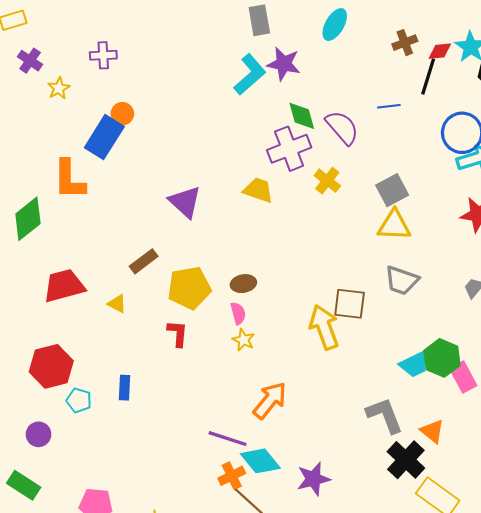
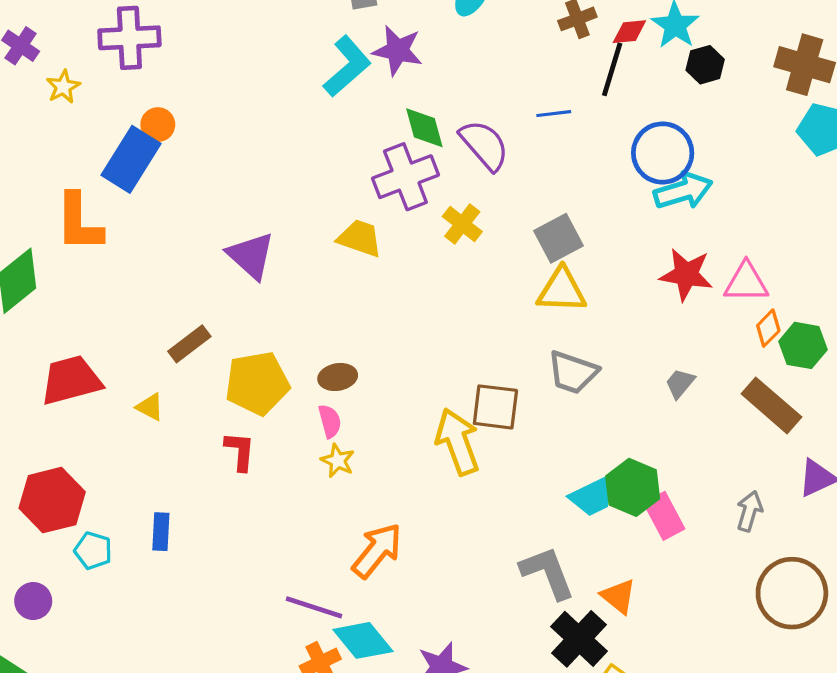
purple cross: (103, 55) -> (129, 38), size x1.5

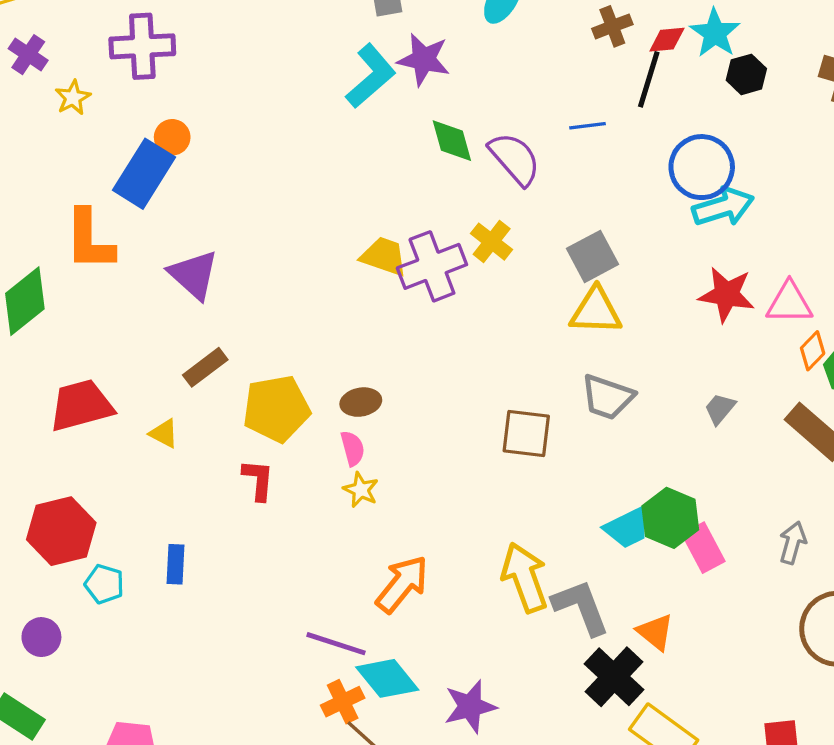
purple cross: (405, 177) -> (432, 266), moved
purple triangle: (251, 256) -> (194, 275), moved
yellow arrow: (458, 442) -> (525, 577), moved

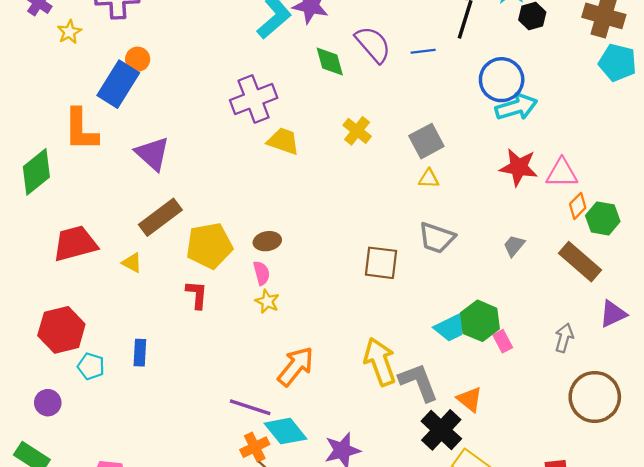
purple semicircle: (515, 159) -> (373, 44), moved
purple cross: (432, 266) -> (254, 99), moved
yellow triangle: (596, 311) -> (429, 179), size x0.6
brown rectangle: (205, 367) -> (160, 217), size x1.4
pink rectangle: (703, 548) -> (503, 341), size x0.7

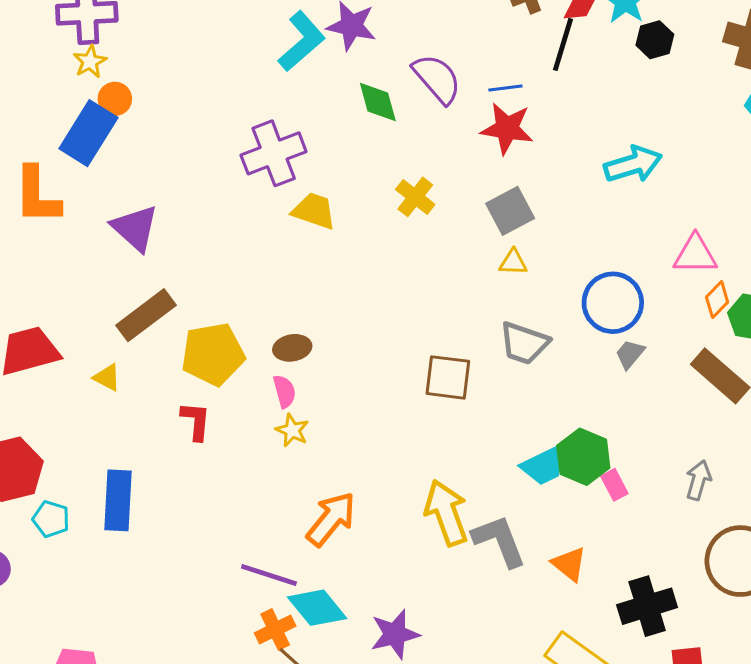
yellow star: (69, 32) -> (90, 62), moved
blue circle: (502, 80) -> (613, 303), moved
red star: (519, 167) -> (507, 128), moved
blue rectangle: (140, 353) -> (118, 500), size x1.6
black cross: (441, 430) -> (647, 606), moved, turned 30

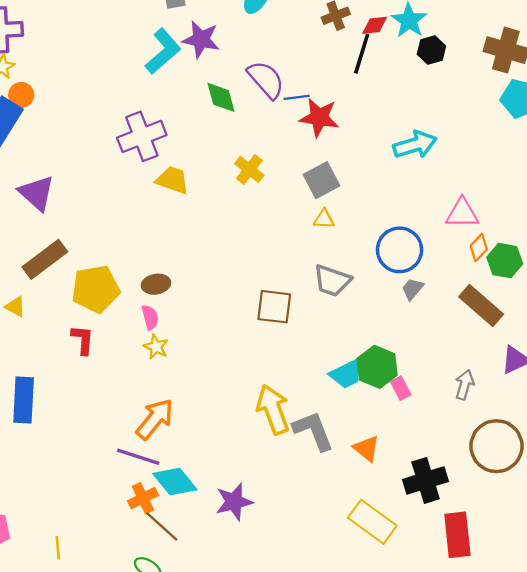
blue line: (505, 88) -> (297, 97), moved
orange arrow: (331, 519) -> (155, 419), moved

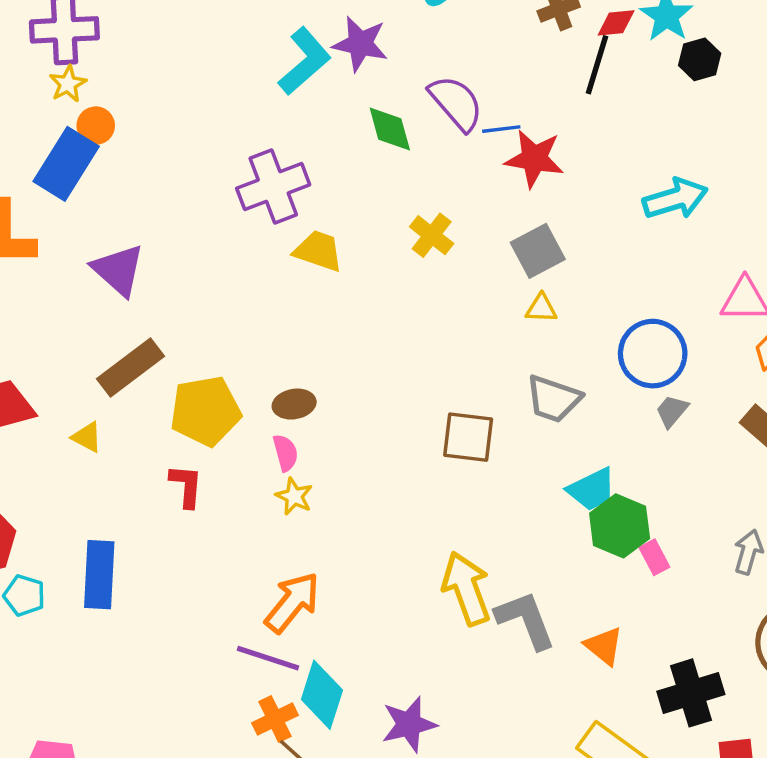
cyan trapezoid: (346, 374) -> (592, 489), moved
cyan diamond: (175, 482) -> (322, 695), turned 57

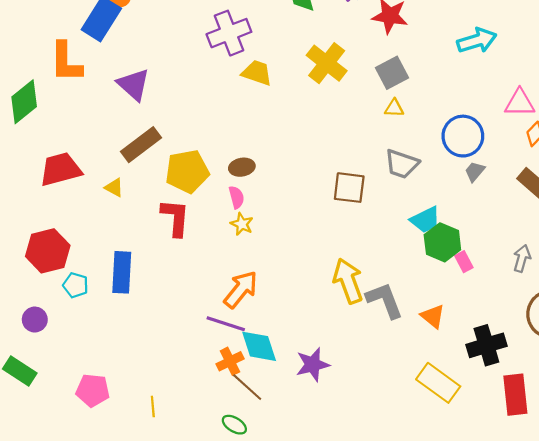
yellow cross: (432, 235) -> (327, 63), size x1.5
red L-shape: (186, 486) -> (175, 218), size x1.4
cyan diamond: (322, 695) -> (259, 346), turned -36

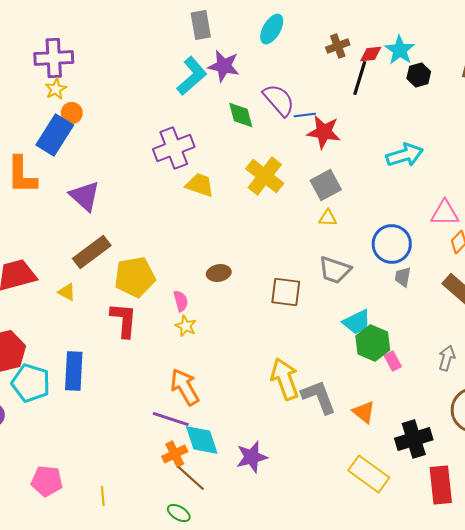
brown ellipse: (242, 167) -> (219, 273), moved
gray trapezoid: (475, 171) -> (403, 277), turned -30
cyan pentagon: (76, 285) -> (31, 383), size x1.6
orange arrow: (241, 289) -> (185, 387), turned -69

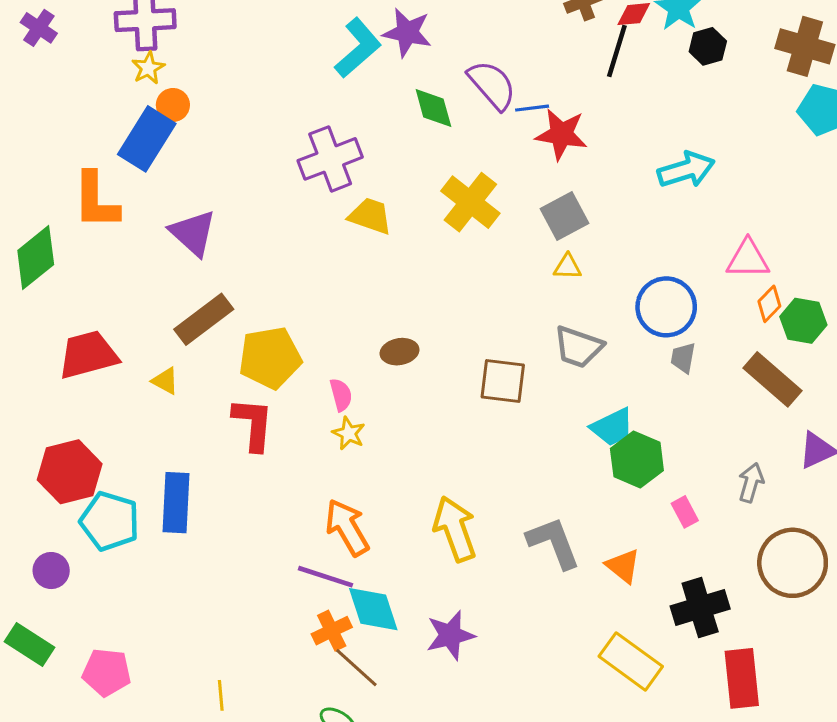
pink rectangle: (393, 361) -> (685, 512), moved
yellow arrow: (285, 379) -> (455, 529), moved
pink pentagon: (47, 481) -> (107, 672), moved

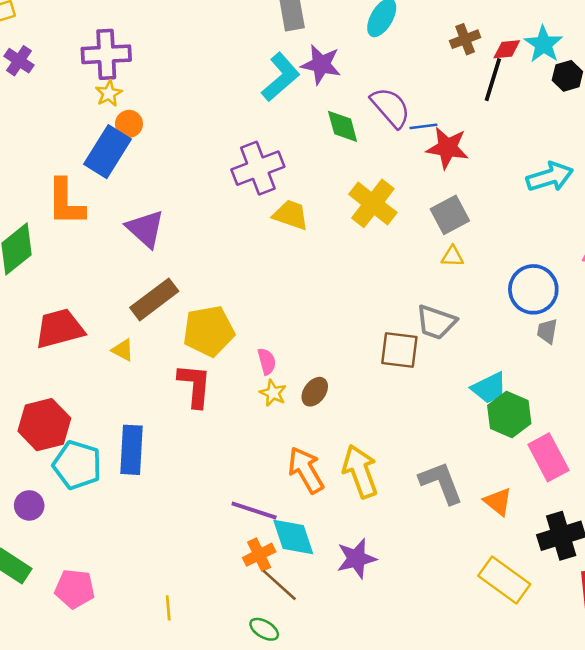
gray trapezoid: (578, 347) -> (436, 322), moved
brown ellipse: (400, 352) -> (315, 392), moved, turned -44
pink rectangle: (685, 512) -> (548, 457), size x1.8
orange arrow: (347, 527) -> (306, 470), moved

